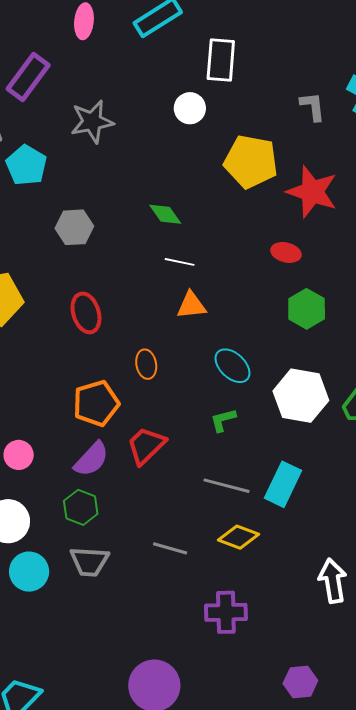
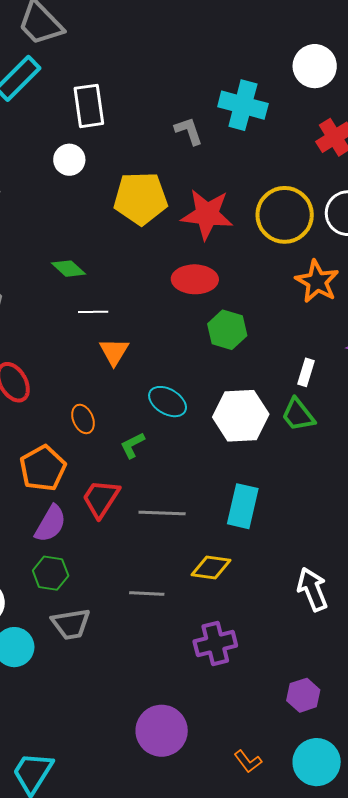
red ellipse: (286, 252) -> (195, 279), size x1.5
orange triangle: (191, 305) -> (114, 352), turned -40
green L-shape: (223, 420) -> (133, 445), moved
gray line: (227, 486) -> (162, 513), moved

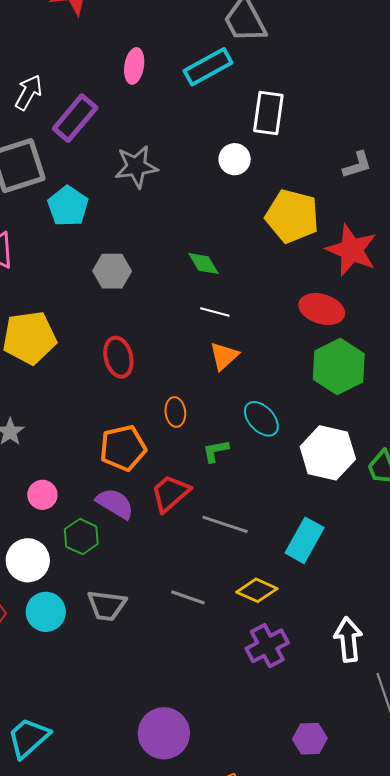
gray L-shape: (189, 131) -> (357, 165), turned 76
green hexagon: (227, 330) -> (339, 367), size x1.4
purple semicircle: (51, 524) -> (115, 504), turned -105
green hexagon: (51, 573) -> (81, 537), moved
purple cross: (215, 644) -> (267, 646), moved, turned -30

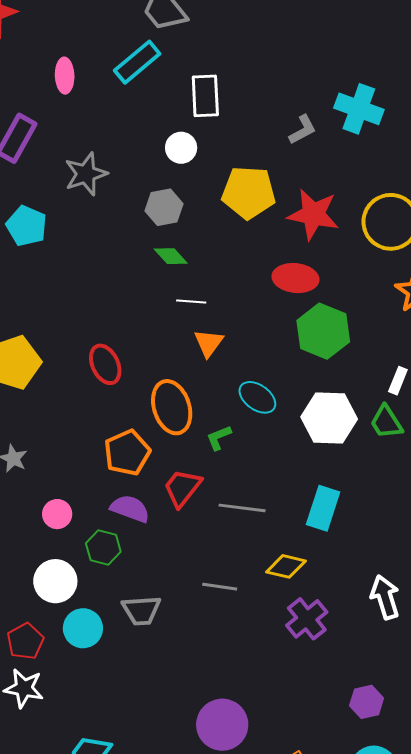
gray hexagon: (112, 271) -> (164, 207), moved
orange ellipse: (175, 412) -> (172, 407), size x1.8

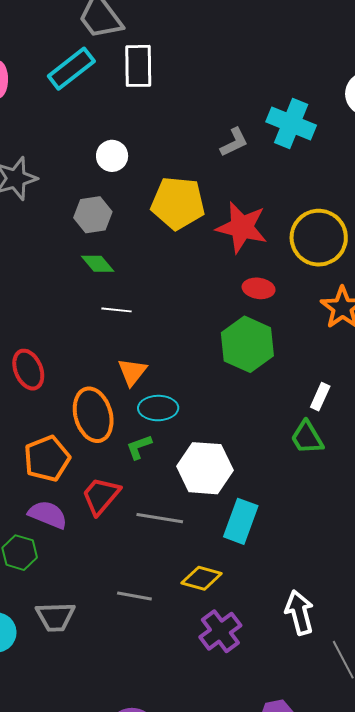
white rectangle: (205, 96) -> (138, 66), moved
red ellipse: (295, 278) -> (259, 288), moved, size x0.7
orange triangle: (209, 343) -> (132, 372), moved
cyan ellipse: (257, 397) -> (158, 408), moved, turned -39
white hexagon: (329, 418) -> (205, 468), moved

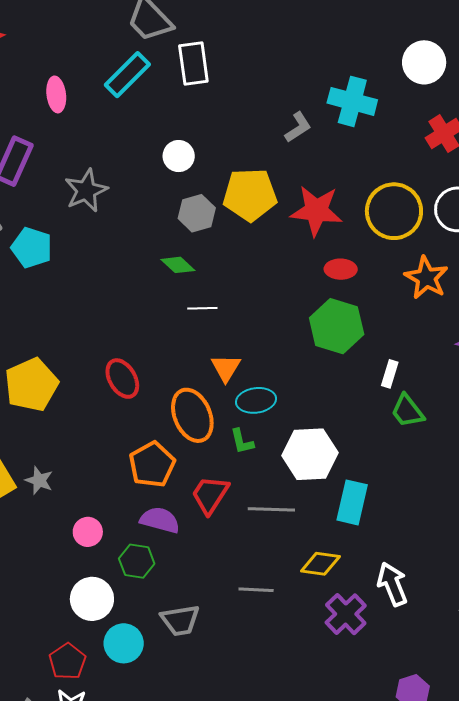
gray hexagon: (93, 215) -> (197, 213), moved
white rectangle: (320, 397) -> (390, 374), moved
green L-shape: (139, 447) -> (242, 441), turned -76
white arrow: (299, 613) -> (392, 584), moved

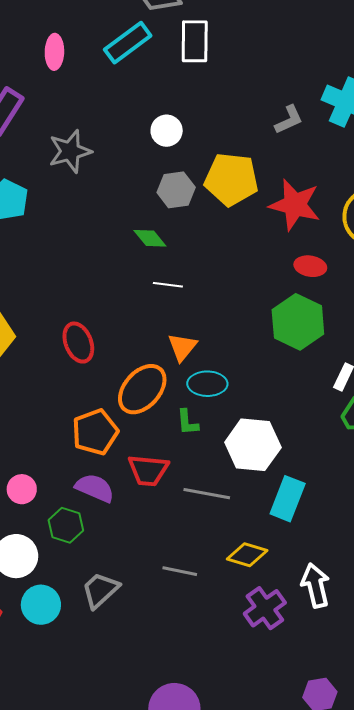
orange ellipse: (192, 415) -> (142, 389), turned 56
red trapezoid: (210, 495) -> (148, 470), turned -126
gray trapezoid: (180, 620) -> (100, 590), turned 138

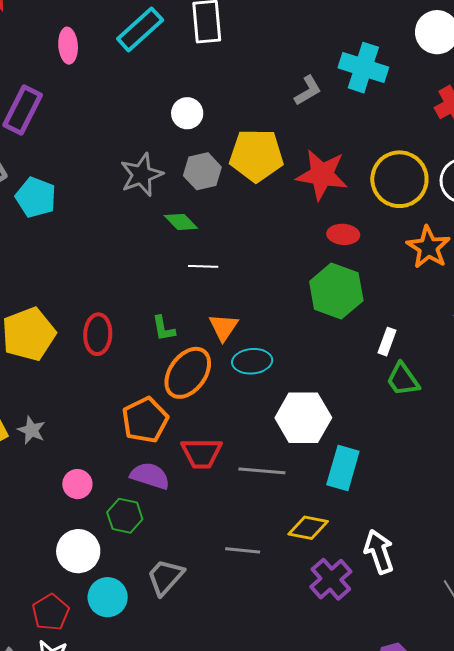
gray star: (70, 151) -> (141, 175), moved
red ellipse: (78, 343) -> (98, 334), moved, turned 30
green L-shape: (187, 422) -> (164, 328), moved

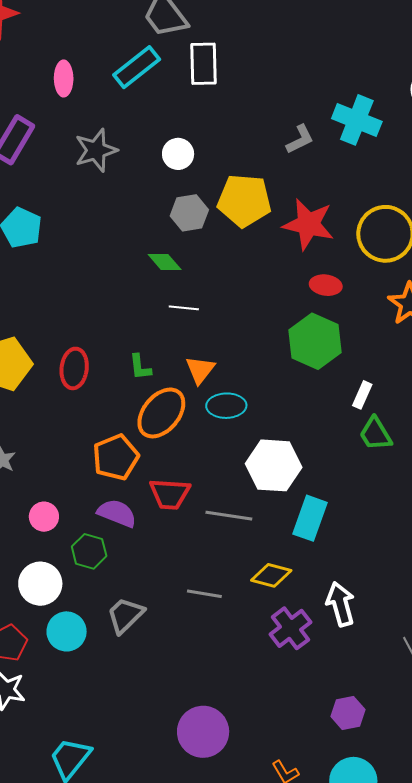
gray star: (141, 175) -> (96, 150), moved

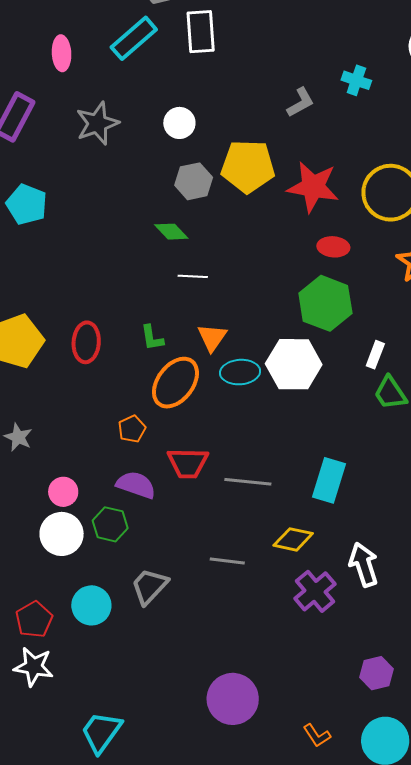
cyan cross: (357, 120) -> (356, 80), size x0.6
orange pentagon: (116, 457) -> (132, 429), size x0.6
white hexagon: (274, 465) -> (294, 364), moved
white circle: (40, 584) -> (62, 534), moved

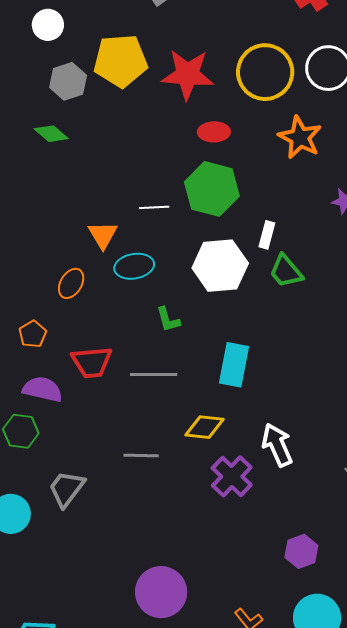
white line: (193, 276) -> (154, 207), moved
green L-shape: (152, 338) -> (168, 320), moved
white hexagon: (294, 364) -> (220, 266), moved
orange ellipse: (175, 383) -> (71, 283), size x0.6

